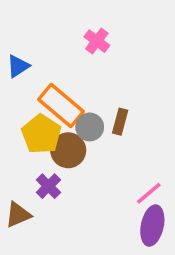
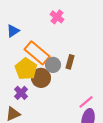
purple cross: (48, 186) -> (21, 93), moved

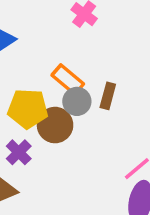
orange rectangle: (37, 53) -> (68, 80), moved, size x0.7
yellow pentagon: (26, 69) -> (28, 109), turned -30

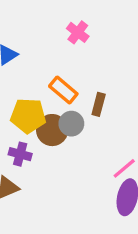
gray circle: (77, 101) -> (71, 124), moved
purple cross: (19, 152) -> (20, 154), turned -30

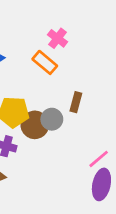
orange rectangle: (63, 90) -> (45, 62), moved

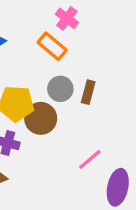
gray circle: (52, 119) -> (60, 89), moved
pink line: (99, 159) -> (90, 159), moved

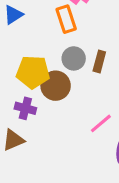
orange rectangle: (52, 46) -> (66, 19), turned 32

